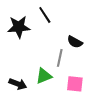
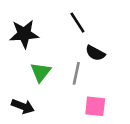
black line: (45, 15) -> (77, 23), moved
green triangle: (44, 76) -> (41, 72), moved, turned -30

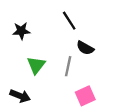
black star: (24, 34) -> (21, 31), size x0.7
pink square: (95, 106) -> (85, 96), turned -30

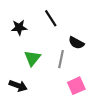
black line: (69, 21) -> (51, 18), moved

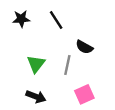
black star: (19, 27) -> (21, 19), moved
black arrow: (18, 86) -> (36, 97), moved

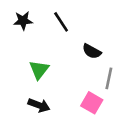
gray line: (67, 65) -> (109, 78), moved
pink square: (84, 94) -> (92, 103), turned -36

